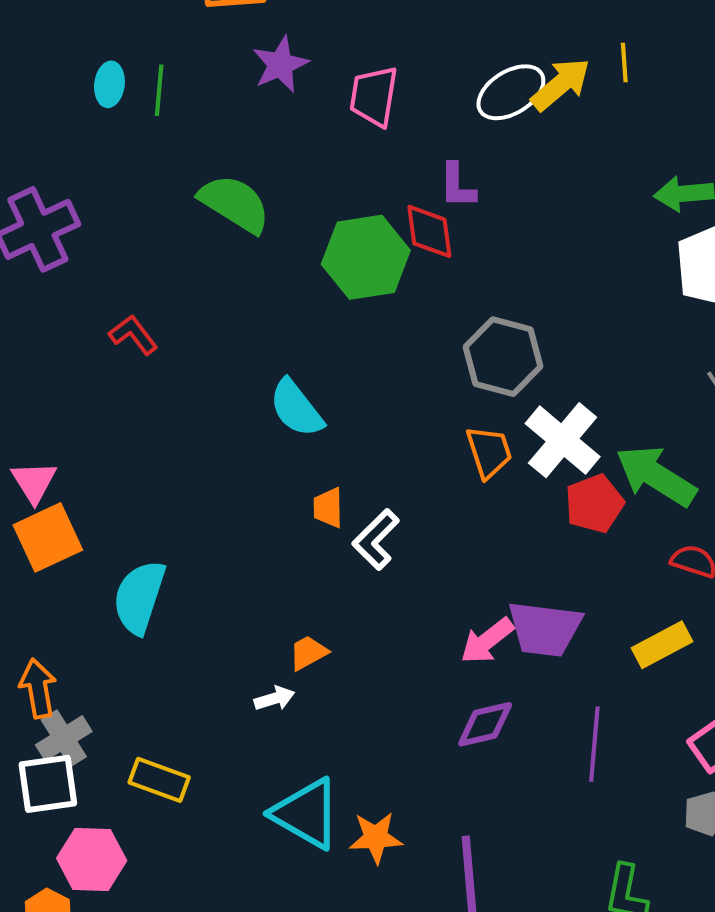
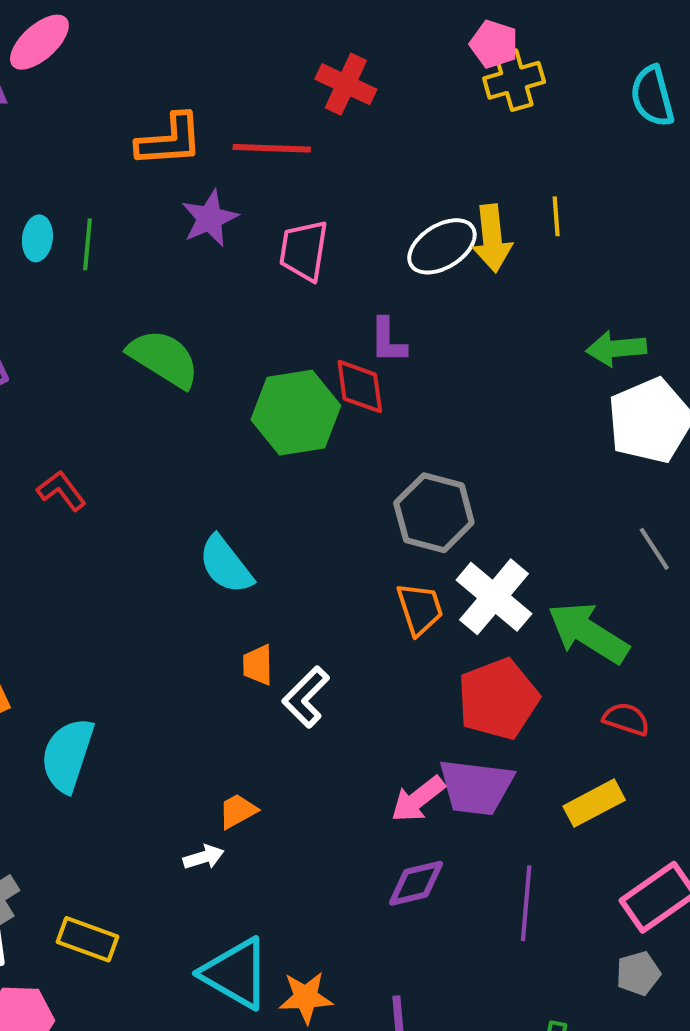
yellow arrow: (561, 84) -> (492, 238), turned 124
red pentagon: (594, 504) -> (498, 699), moved, size x1.4

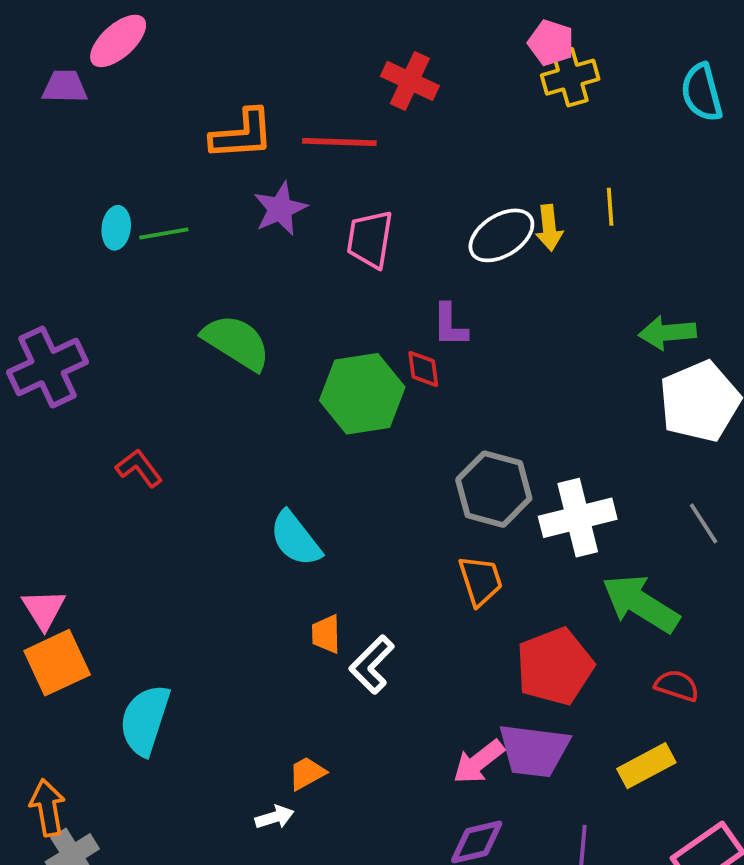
yellow arrow: (492, 238) -> (549, 228), size x0.7
green line: (88, 244) -> (164, 234), turned 75
red diamond: (360, 387) -> (423, 369), size x0.7
white cross: (494, 597) -> (578, 518), moved, turned 36

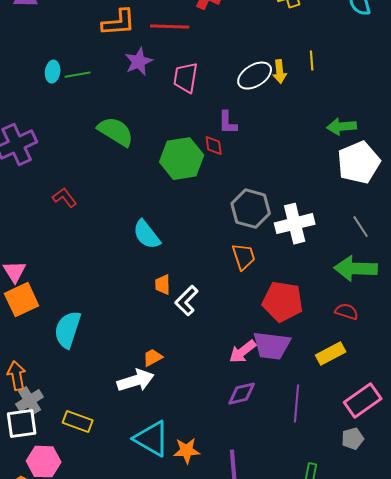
green arrow: (641, 604) -> (356, 269), moved, turned -30
red pentagon: (555, 666) -> (283, 302), turned 30
white arrow: (274, 817) -> (136, 381), size x1.8

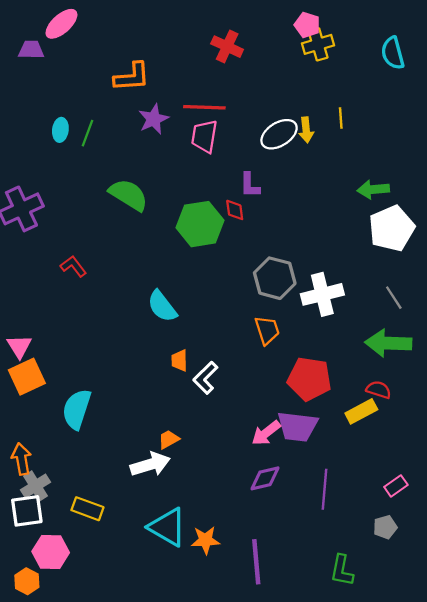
red line: (170, 27) -> (204, 107), moved
green line: (78, 75) -> (87, 133), turned -60
yellow rectangle: (331, 354) -> (361, 411), moved
pink rectangle: (363, 401) -> (396, 486), size x0.6

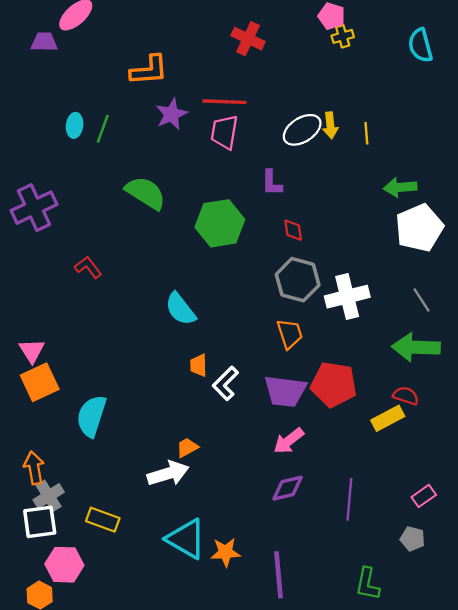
yellow cross: (318, 44) -> (343, 36), size x0.7
yellow line: (341, 118) -> (366, 133), moved
red diamond: (235, 210) -> (293, 230), moved
purple trapezoid: (297, 426) -> (285, 391), moved
gray pentagon: (385, 527) -> (413, 539), turned 30

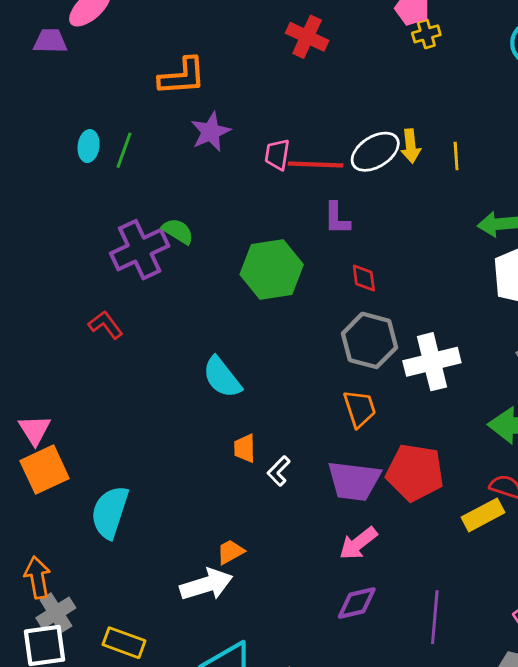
red line: (224, 102) -> (316, 164), moved
pink trapezoid: (224, 132) -> (277, 155), size x0.7
green semicircle: (146, 193) -> (178, 231), size x0.6
purple cross: (34, 208) -> (140, 250), moved
white L-shape: (226, 383) -> (279, 471), size x0.7

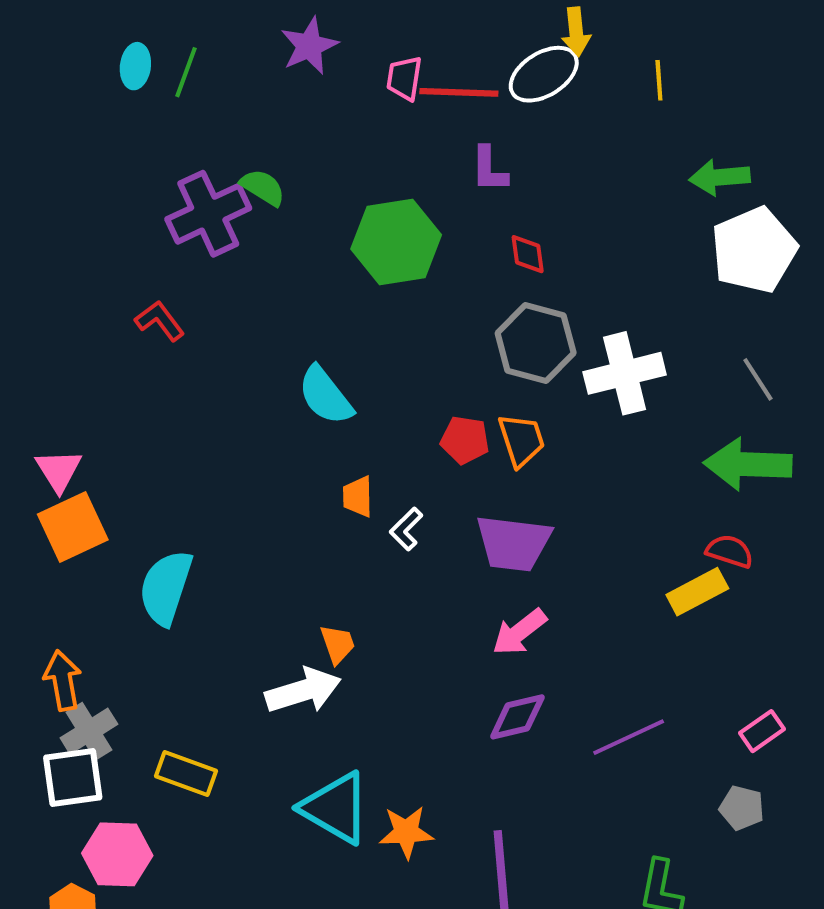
yellow arrow: (411, 146) -> (576, 32), moved
red pentagon: (415, 472) -> (465, 440), moved, size x0.6
orange trapezoid: (230, 552) -> (338, 644), turned 100
purple line: (435, 617) -> (629, 737), turned 60

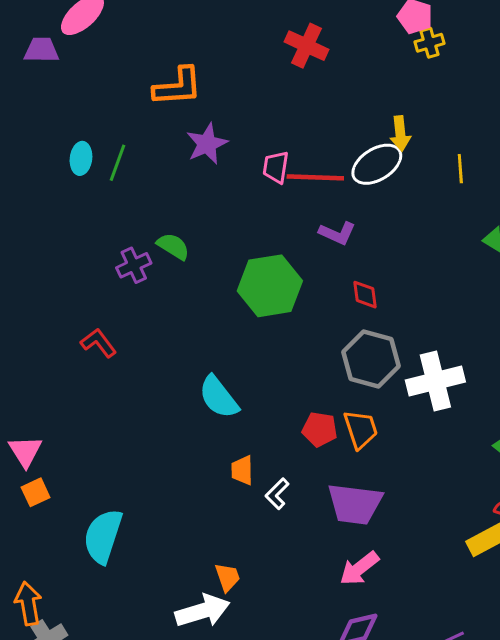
purple L-shape: (489, 169) -> (337, 233), turned -66
purple cross: (208, 214) -> (134, 265), size x0.6
orange square: (73, 527) -> (36, 492), size x0.6

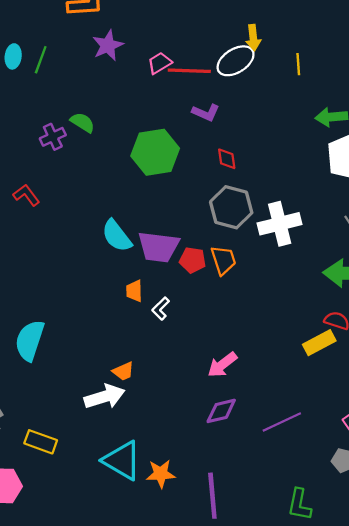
pink trapezoid: (276, 167) -> (160, 63), turned 50
purple trapezoid: (355, 504) -> (158, 247), moved
orange trapezoid: (227, 577) -> (123, 371), turned 85

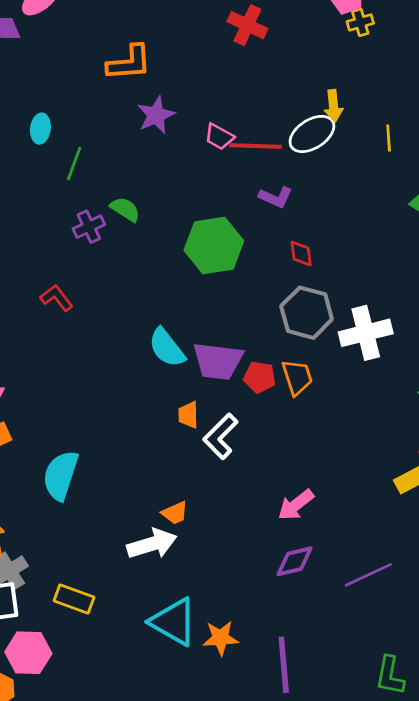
green line: (41, 60) -> (74, 164), moved
pink trapezoid: (160, 63) -> (219, 137), turned -120
white L-shape: (161, 309) -> (221, 436), size x1.6

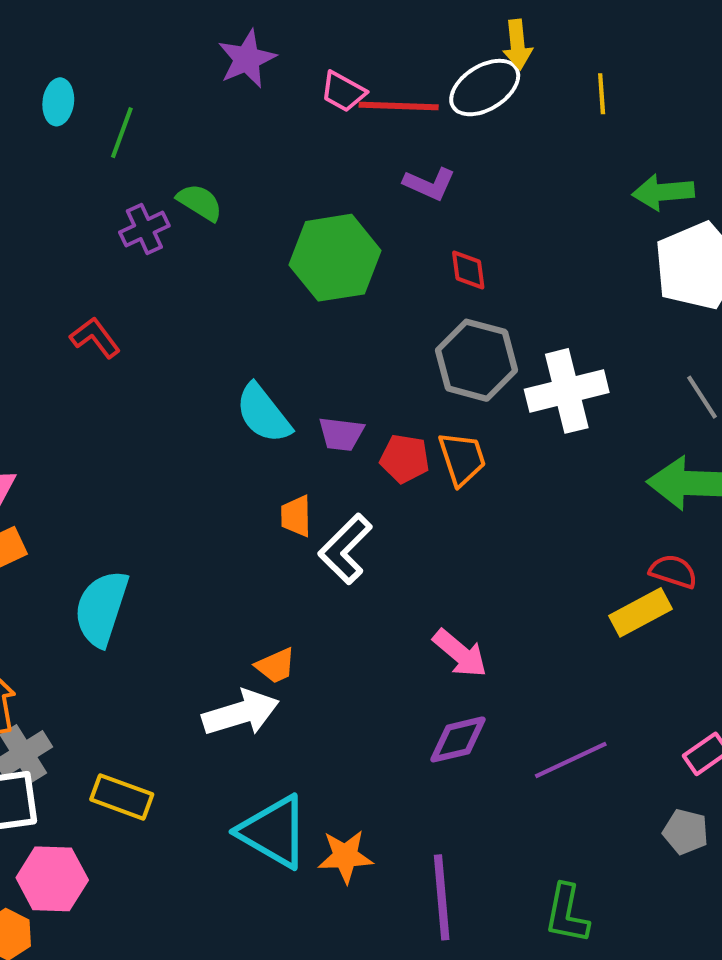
cyan ellipse: (40, 129) -> (58, 102), moved
purple trapezoid: (218, 361) -> (341, 434), size x0.6
pink arrow: (296, 505) -> (460, 653), turned -102
green L-shape: (390, 676) -> (567, 914), moved

